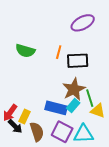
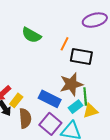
cyan rectangle: (73, 106) -> (75, 107), moved
yellow triangle: (98, 111) -> (90, 111), turned -49

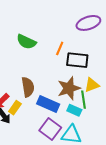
cyan rectangle: (75, 107) -> (74, 110), turned 64
yellow triangle: (90, 111) -> (92, 85), moved
brown semicircle: (25, 118) -> (28, 87), moved

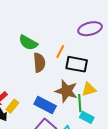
brown semicircle: (28, 87) -> (39, 63), moved
brown star: (69, 88) -> (66, 91), turned 30
cyan rectangle: (74, 110) -> (87, 117), moved

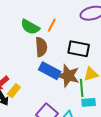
orange line: (60, 52) -> (52, 25), moved
blue rectangle: (45, 105) -> (50, 71), moved
cyan rectangle: (87, 117) -> (89, 102), turned -32

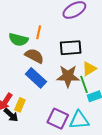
brown semicircle: (41, 47) -> (34, 56), turned -42
blue rectangle: (50, 71) -> (36, 78), moved, turned 30

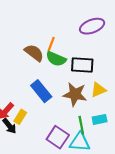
green semicircle: (18, 40) -> (56, 59), moved
brown semicircle: (34, 56) -> (34, 53), moved
green line: (84, 84) -> (81, 125), moved

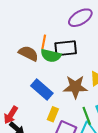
black rectangle: (82, 65) -> (66, 48), moved
yellow rectangle: (20, 117) -> (53, 114), moved

